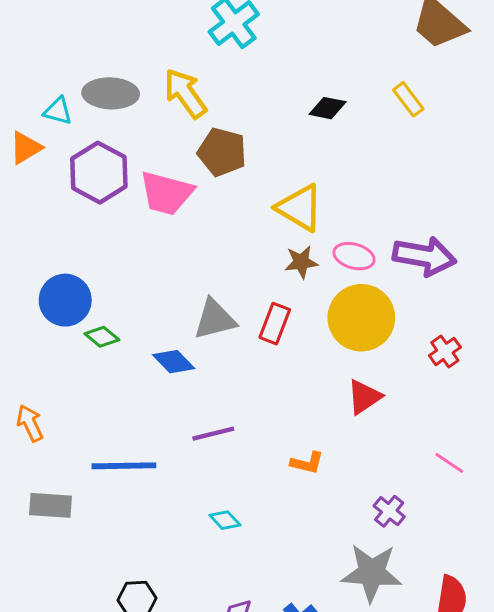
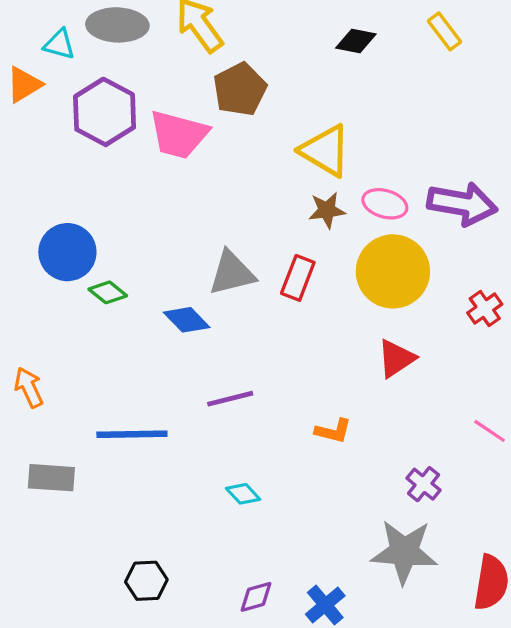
brown pentagon: (222, 152) -> (240, 89), turned 30

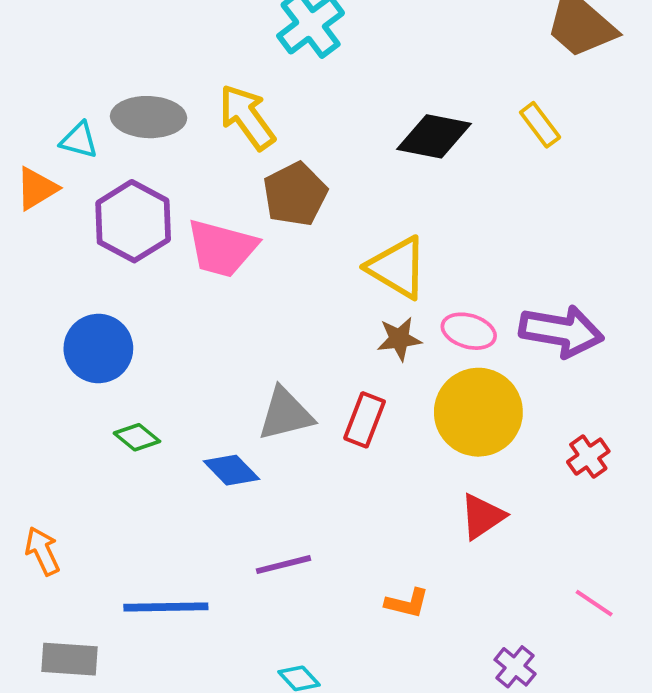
black diamond: (356, 41) -> (434, 136), size x1.5
blue circle: (67, 252) -> (98, 349), moved

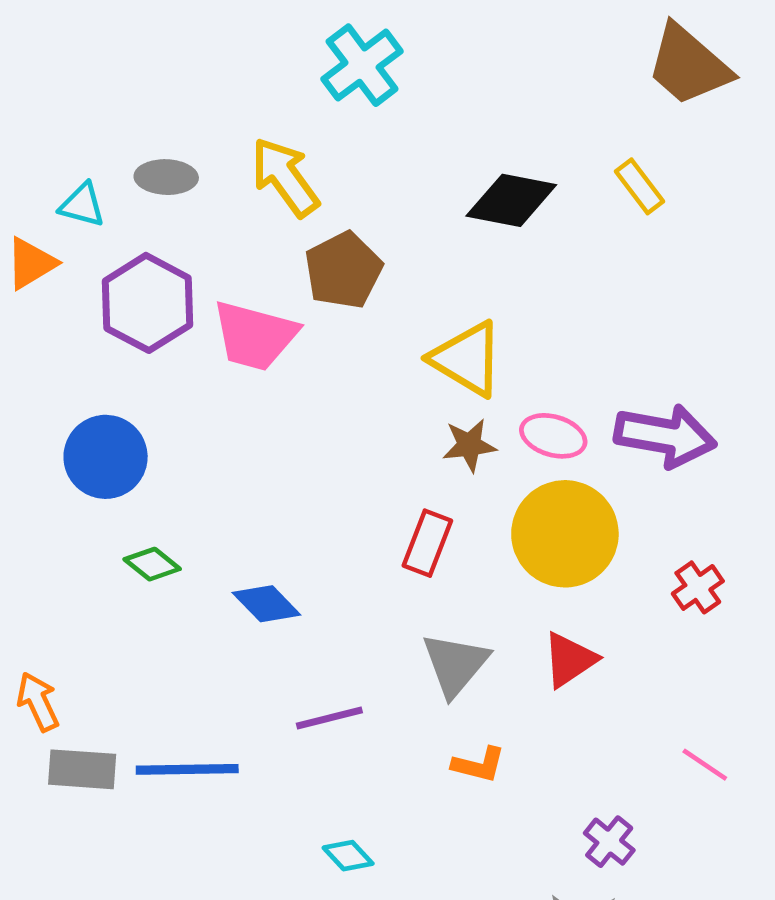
gray ellipse: (149, 117) -> (166, 177), size x0.7
gray triangle: (285, 414) -> (455, 664), moved, turned -36
gray rectangle: (69, 659) -> (82, 769), moved

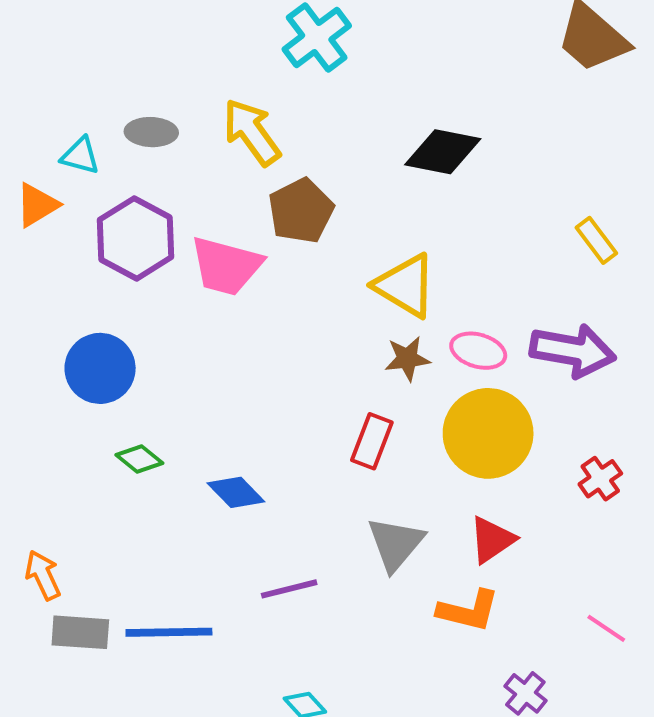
yellow rectangle: (640, 186) -> (596, 240), moved
orange L-shape: (479, 765) -> (468, 611), moved, size x1.4

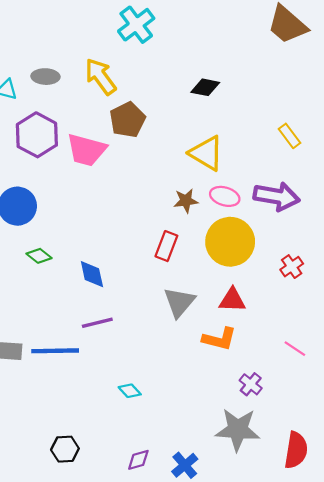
black diamond: (443, 152) -> (205, 87), size x0.7
yellow triangle: (405, 286) -> (206, 153), moved
blue diamond: (236, 492) -> (92, 274), turned 32
red triangle: (492, 540) -> (232, 300), turned 36
purple line: (289, 589) -> (97, 323), moved

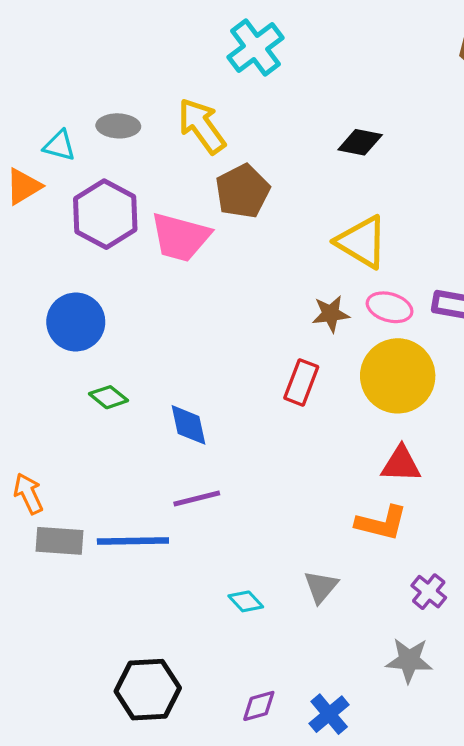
gray triangle: (179, 302) -> (321, 587), moved, size x0.7
gray star: (238, 430) -> (409, 660), size x0.7
black hexagon: (65, 449) -> (148, 690), size x1.5

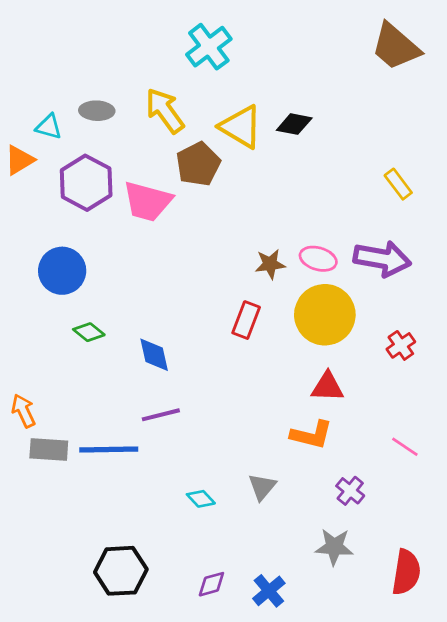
yellow triangle: (362, 242) -> (241, 127), moved

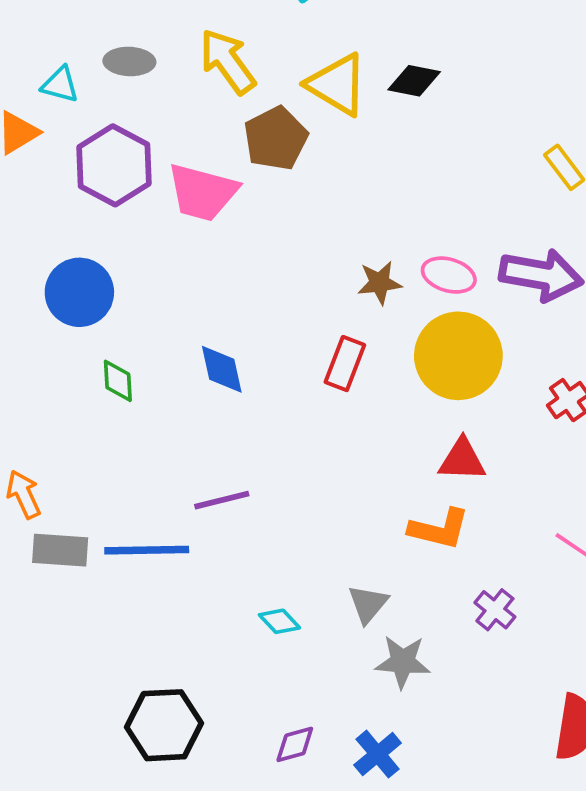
green diamond: (89, 332) -> (118, 381), turned 48
blue diamond: (154, 355) -> (222, 369), moved
gray star: (334, 547) -> (403, 662), moved

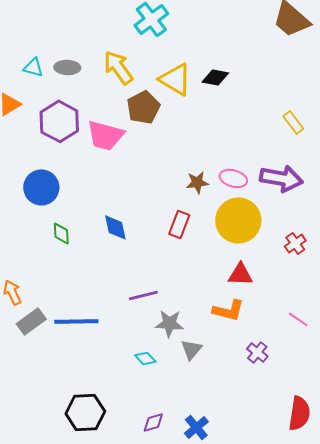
cyan triangle: (60, 85) -> (33, 67), moved
purple line: (222, 500) -> (143, 295), moved
gray rectangle: (60, 550) -> (31, 321), turned -40
gray star: (403, 662) -> (169, 323), moved

